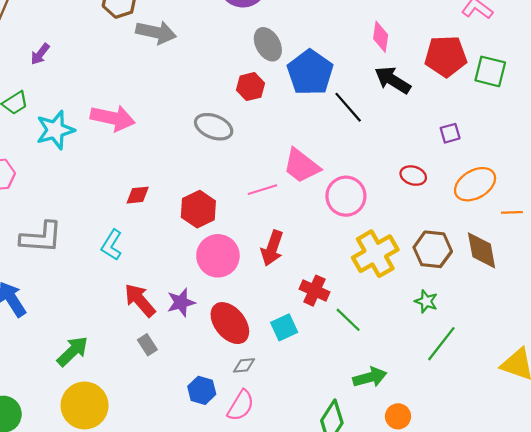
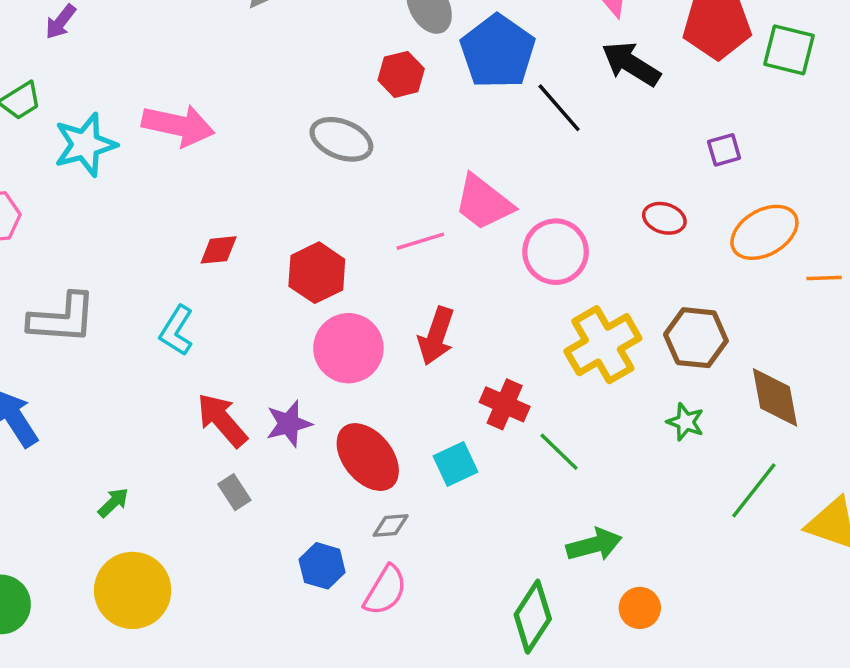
brown diamond: (482, 250) -> (775, 397), moved
green line: (441, 344) -> (754, 490), moved
green arrow: (73, 351) -> (113, 503), size x0.6

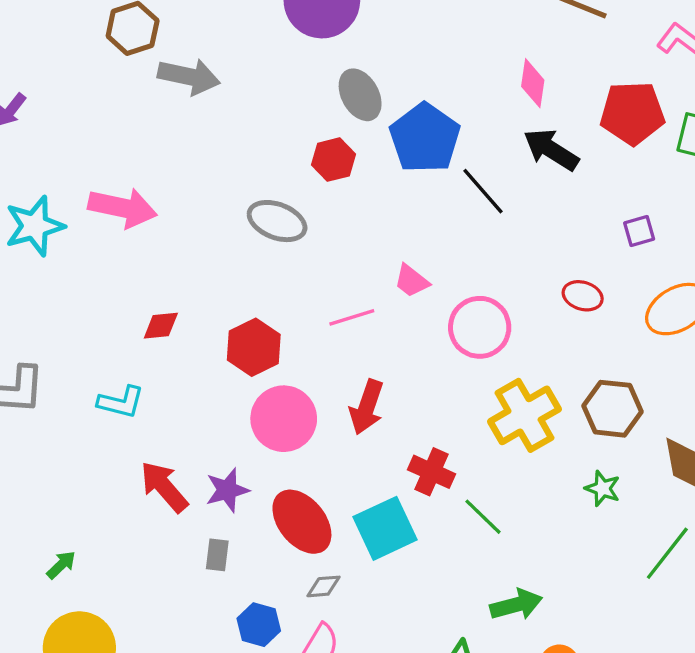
pink trapezoid: (484, 203) -> (412, 281), size x0.6
cyan L-shape: (176, 331) -> (121, 402), turned -108
cyan square: (456, 464) -> (385, 528), size x1.5
gray rectangle: (234, 492) -> (217, 555), moved, turned 40

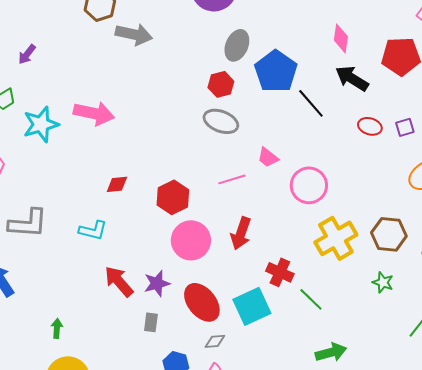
gray ellipse: (360, 95) -> (237, 45), turned 52
gray ellipse: (277, 221) -> (221, 121), moved
red ellipse: (583, 296) -> (370, 126), moved
green arrow: (61, 565) -> (57, 328), turned -42

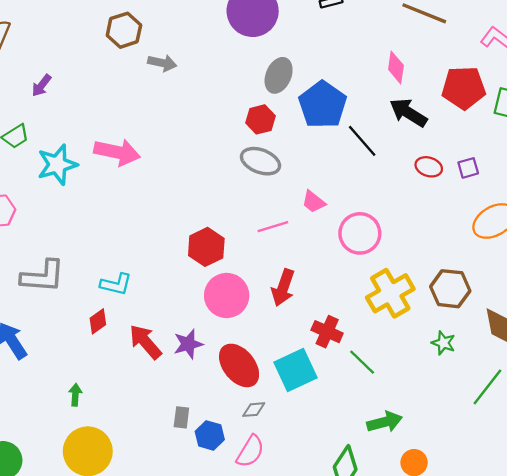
gray arrow: (134, 34) -> (162, 63), size x0.7
red diamond: (117, 184) -> (98, 321), moved, turned -30
gray rectangle: (151, 322) -> (181, 417), moved

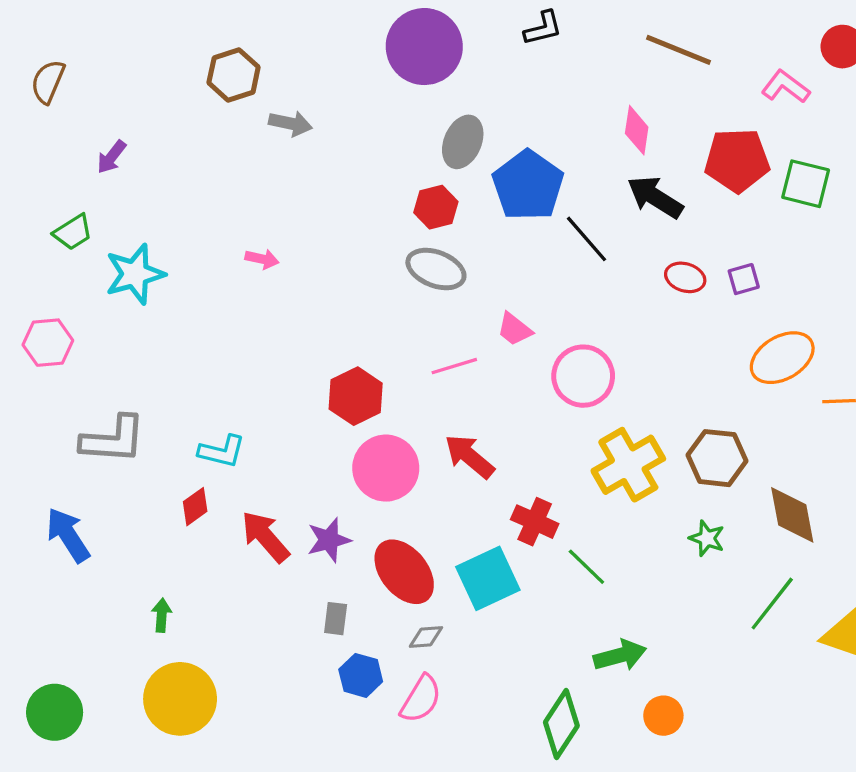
pink arrow: (117, 152) -> (262, 259), moved, size x0.5
red arrow: (283, 288) -> (469, 456), turned 111
gray rectangle: (181, 417) -> (336, 619), moved

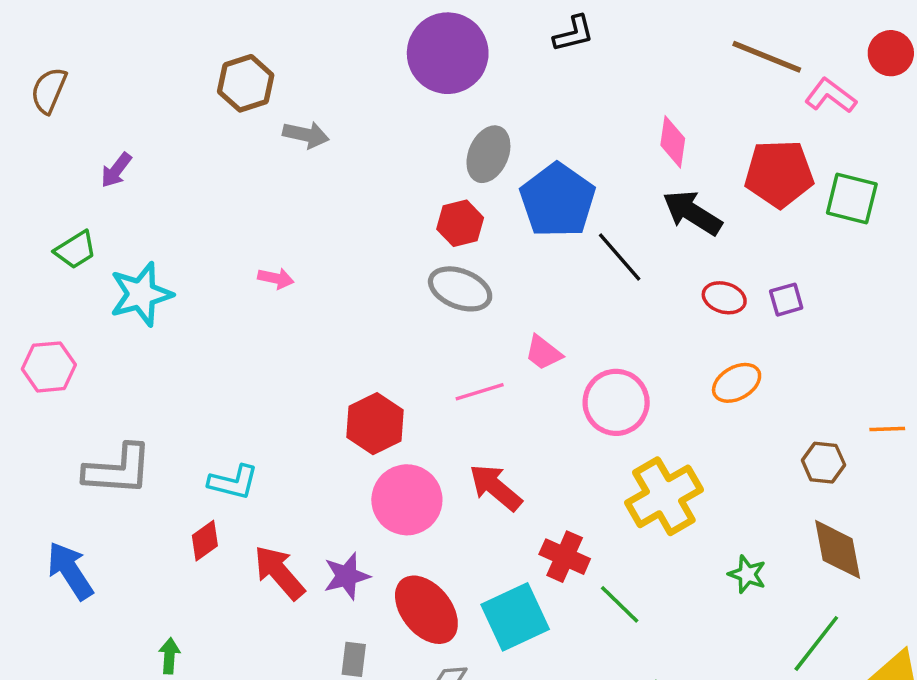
brown line: (678, 50) -> (767, 57), moved
orange ellipse: (782, 358) -> (737, 383), moved, size x0.7
brown hexagon: (717, 458) -> (823, 463), moved, size x0.7

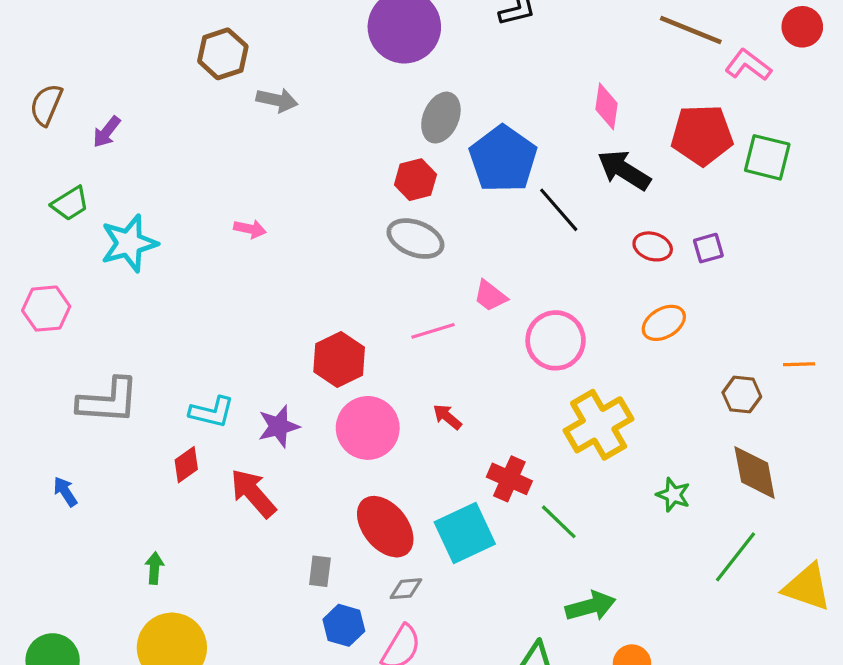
brown semicircle: (49, 90) -> (46, 105), moved
red arrow: (496, 487) -> (447, 417), size x0.6
blue arrow: (70, 571) -> (65, 492), size x0.6
purple star: (347, 576) -> (279, 426), moved

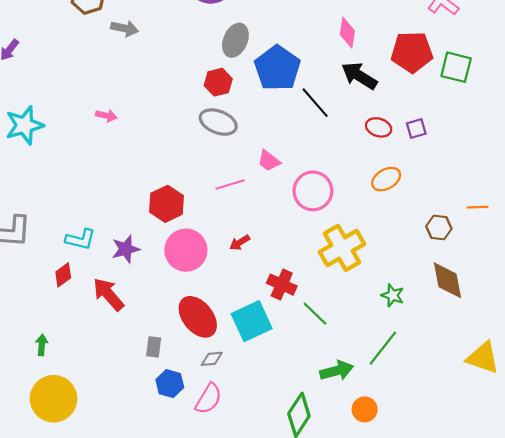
red arrow: (447, 417) -> (240, 243), turned -72
green line: (735, 557) -> (383, 348), moved

